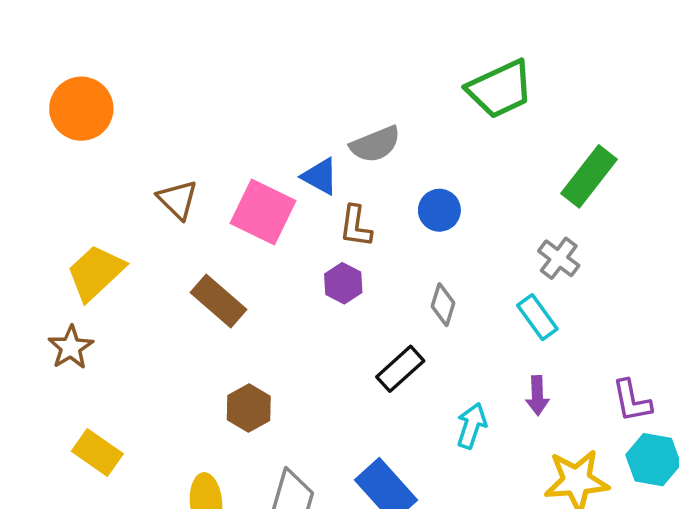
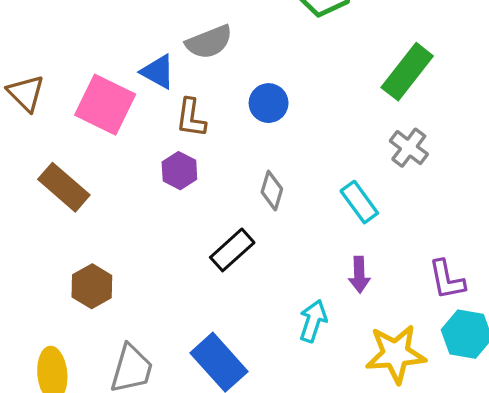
gray cross: (559, 258) -> (409, 148), moved
cyan arrow: (471, 426) -> (313, 321), moved

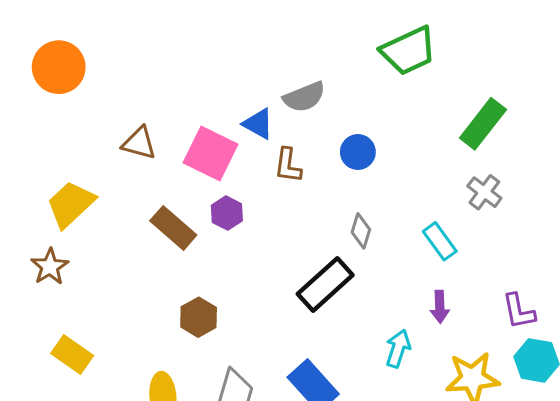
brown triangle: (26, 93) -> (139, 143), turned -30
purple hexagon: (179, 171) -> (227, 213), moved
black rectangle: (232, 250) -> (325, 284), size x1.4

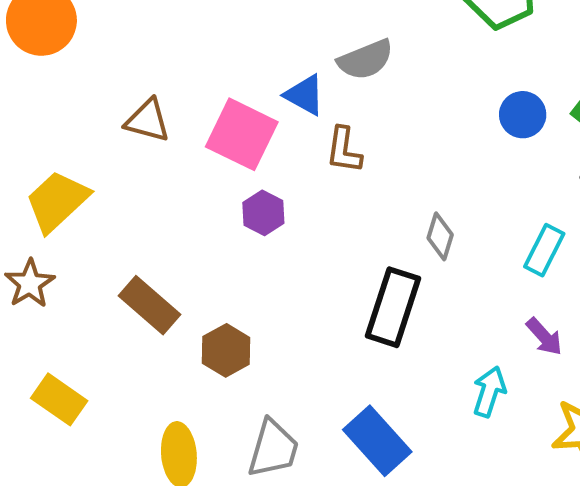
blue circle: (358, 152) -> (523, 115), moved
brown rectangle: (173, 228) -> (149, 305), moved
cyan rectangle: (440, 241) -> (544, 250), turned 63
black rectangle: (325, 284) -> (393, 307), turned -30
purple arrow: (440, 307) -> (544, 337), turned -40

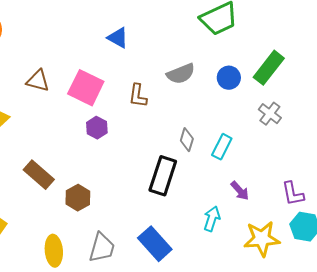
gray semicircle: (366, 60) -> (181, 74), moved
blue triangle: (305, 95) -> (118, 38), moved
cyan rectangle: (544, 250) -> (222, 147), moved

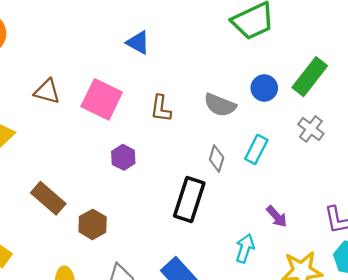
gray semicircle: (181, 74) -> (220, 105), moved, turned 44
purple hexagon: (97, 128) -> (123, 157), moved
cyan rectangle: (222, 147) -> (256, 149), moved

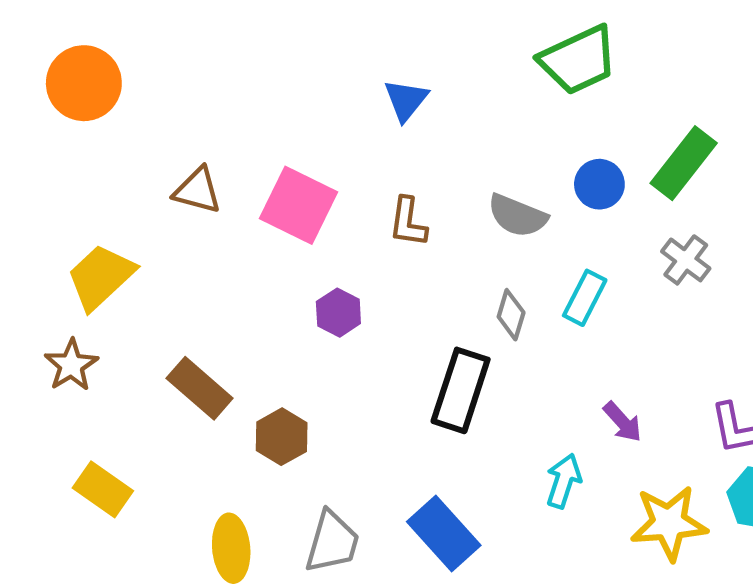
blue triangle: (138, 43) -> (406, 100), moved, turned 40

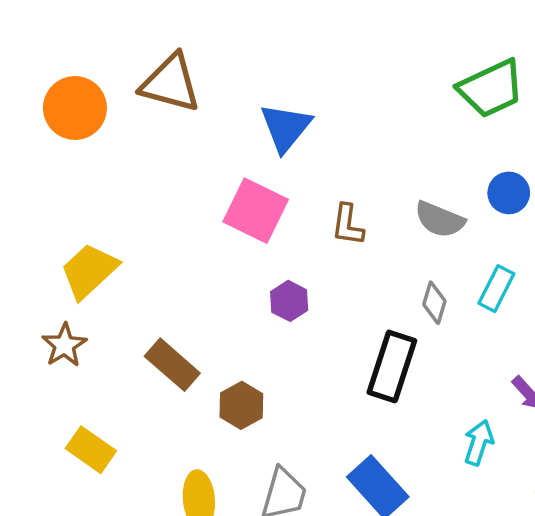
blue triangle: (406, 100) -> (286, 127), moved, size x1.4
brown triangle: (197, 190) -> (171, 83), moved, size x1.5

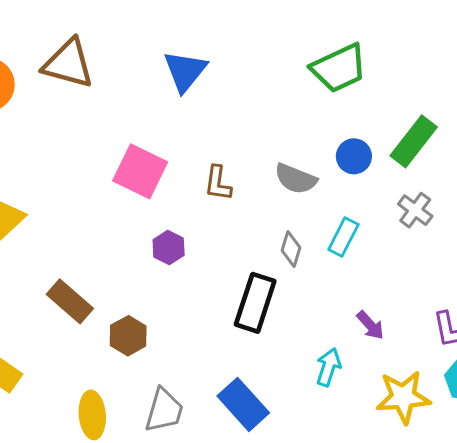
blue triangle: (286, 127) -> (185, 71), moved

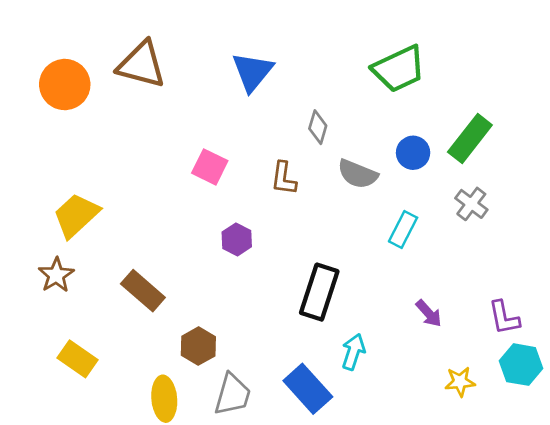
pink square: (140, 171) -> (210, 167), size x0.7
gray diamond: (291, 249) -> (318, 127), moved
brown hexagon: (128, 336) -> (198, 346), moved
cyan arrow: (328, 367) -> (353, 352), moved
yellow star: (403, 397) -> (460, 382), size x0.6

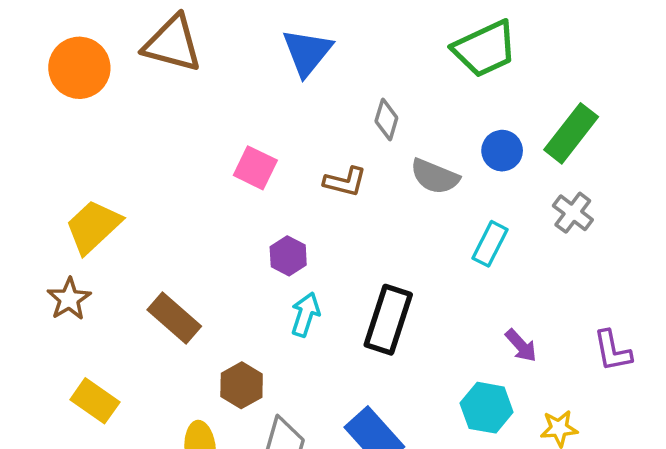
brown L-shape: (284, 178) -> (345, 182), turned -84
cyan arrow: (353, 352) -> (305, 315), moved
cyan hexagon: (521, 365) -> (487, 408), moved

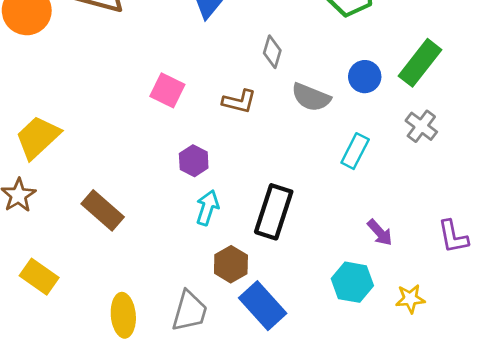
brown hexagon: (242, 385) -> (231, 264), moved

